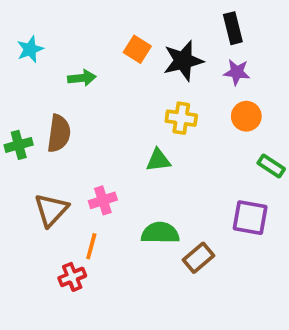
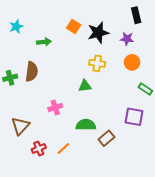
black rectangle: (233, 28) -> (136, 15), moved
brown triangle: (51, 210) -> (20, 126), moved
orange line: (91, 246) -> (63, 148), moved, turned 32

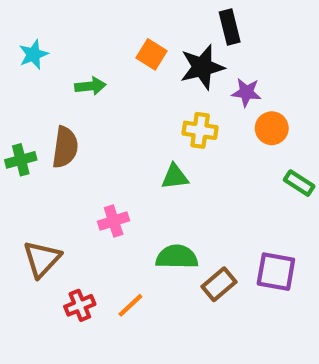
black rectangle: (136, 15) -> (230, 27), moved
purple star: (127, 39) -> (246, 92), moved
purple square: (134, 117) -> (276, 272), moved

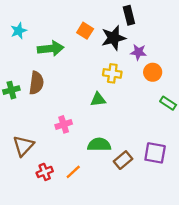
green arrow: (90, 86) -> (51, 49), size x1.5

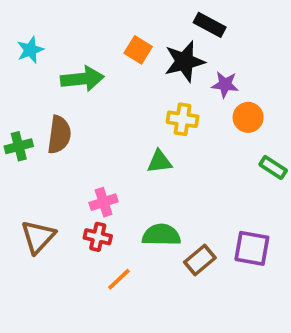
black rectangle: (129, 15) -> (210, 25), turned -48
red cross: (45, 172) -> (98, 237), moved, turned 35

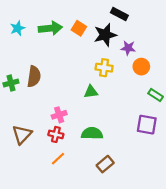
green arrow: (82, 79) -> (50, 28), moved
purple square: (252, 248) -> (147, 125), moved
brown rectangle: (200, 260) -> (105, 164), moved
orange line: (119, 279) -> (58, 159), moved

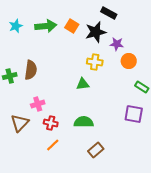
pink cross: (59, 115) -> (38, 104), moved

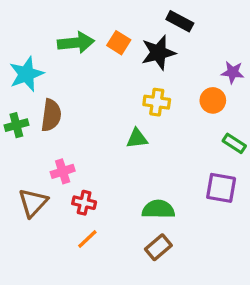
cyan star: (16, 26) -> (26, 74), moved, size x1.5
purple star: (117, 44) -> (233, 72), moved
green semicircle: (84, 122) -> (158, 209), moved

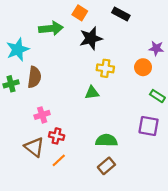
orange square: (119, 43) -> (80, 13), moved
black star: (158, 53) -> (91, 38), moved
brown triangle: (33, 203) -> (34, 147), moved, turned -35

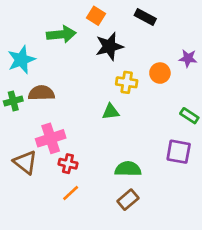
orange circle: (143, 67) -> (160, 73), moved
brown semicircle: (34, 77) -> (41, 93), turned -100
pink cross: (42, 115) -> (51, 138), size x1.5
brown triangle: (34, 147) -> (25, 162), moved

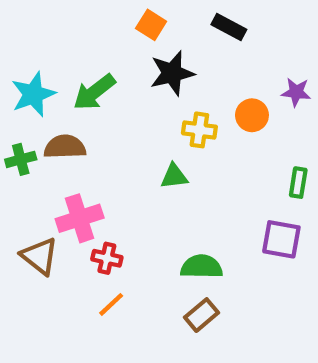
green arrow: (61, 34) -> (94, 92), moved, turned 148
green rectangle: (189, 116) -> (298, 183), turned 66

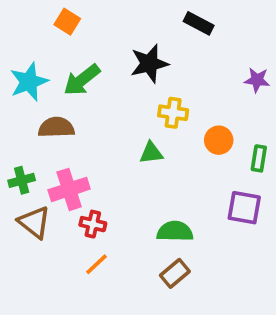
orange square: (151, 25) -> (67, 22), moved
orange circle: (252, 115) -> (219, 140), moved
green cross: (21, 159) -> (22, 180), moved

